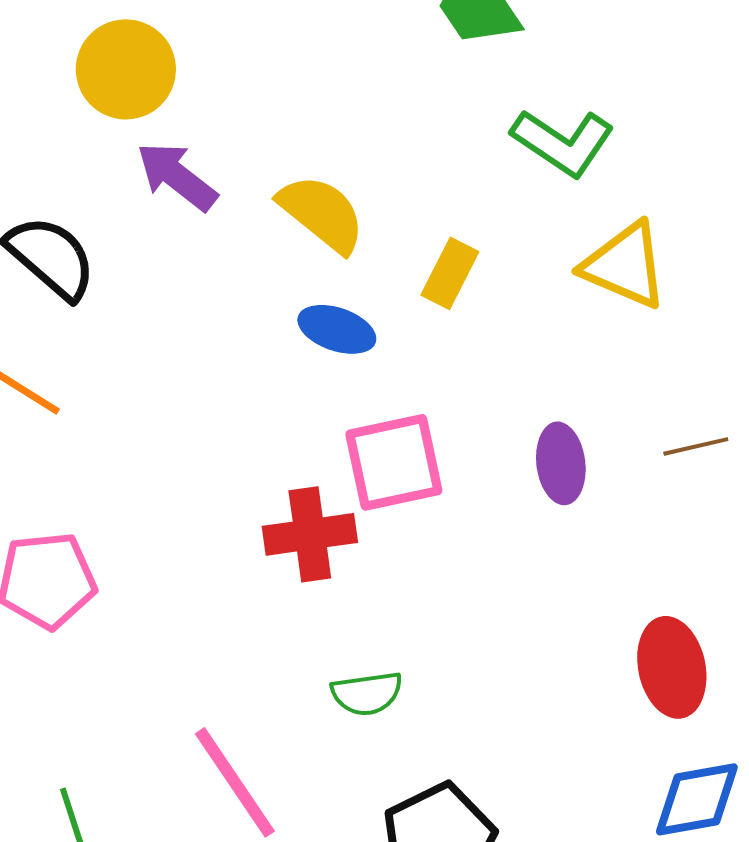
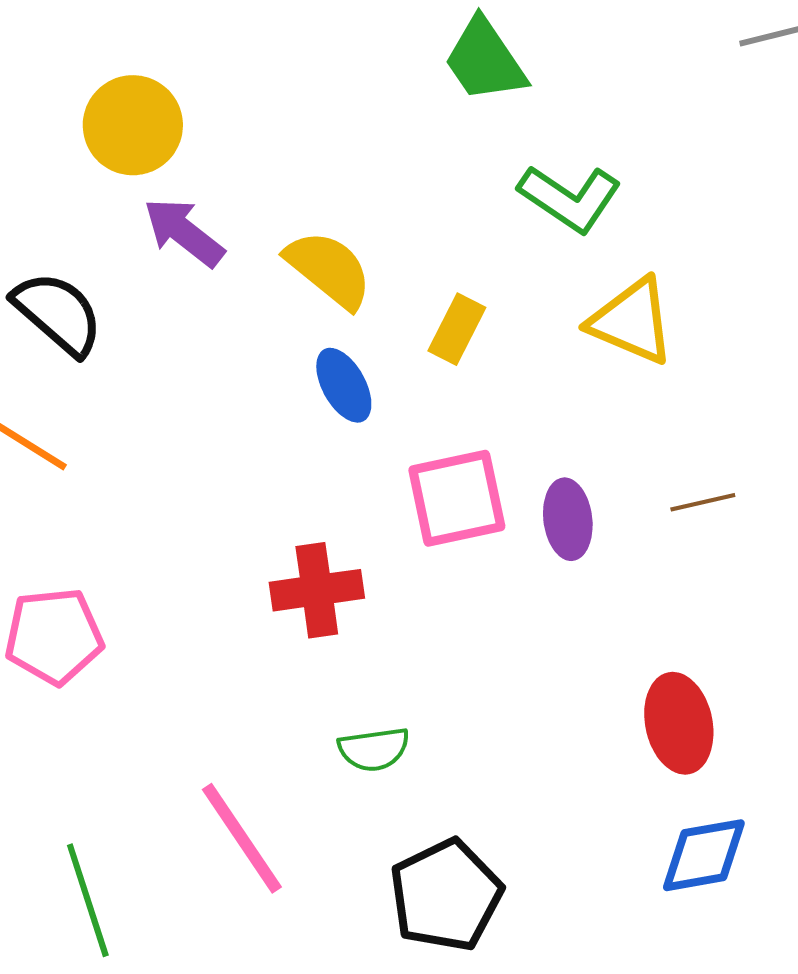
blue ellipse: (337, 329) -> (344, 385), turned 42
pink square: (394, 462) -> (457, 498), moved

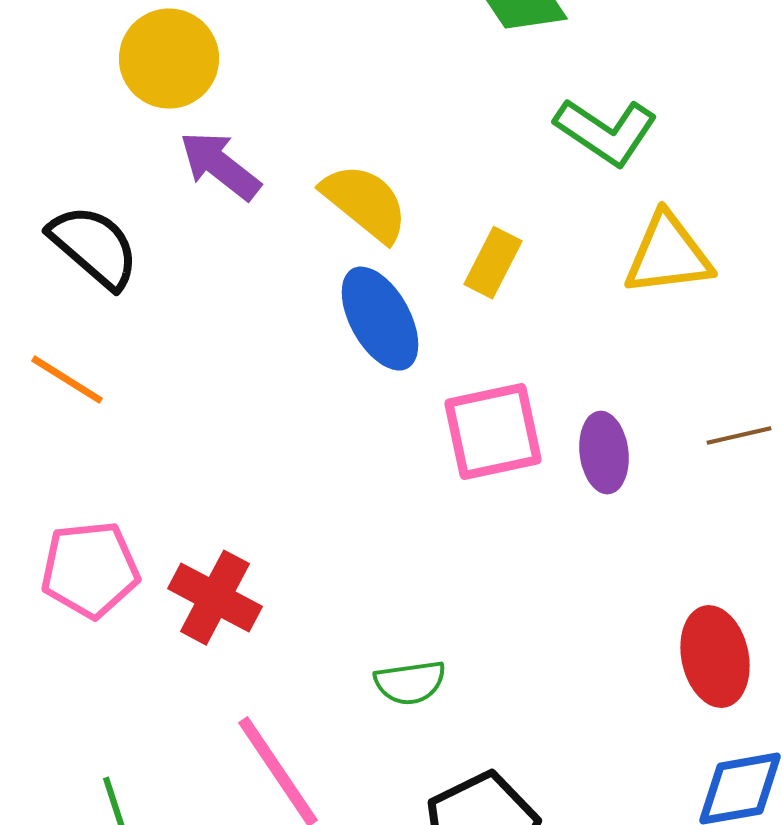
yellow triangle: (632, 321) -> (668, 255), turned -30
blue ellipse: (344, 385) -> (380, 319), size x1.4
red cross: (317, 590) -> (215, 598), moved, turned 36

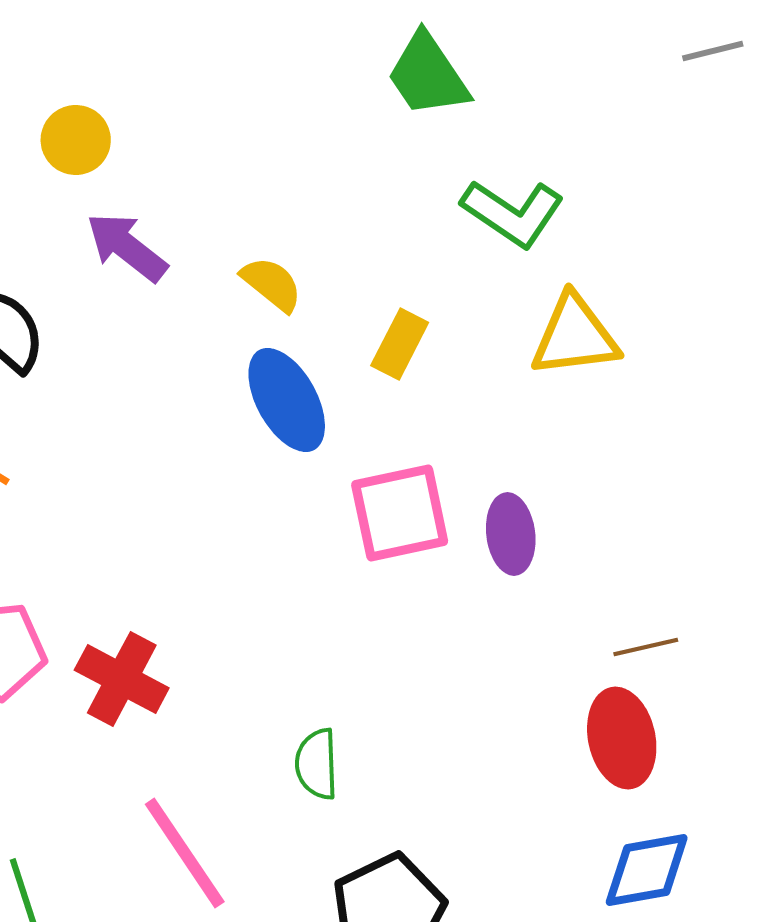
yellow circle: (169, 59) -> (76, 140), size x0.7
yellow semicircle: (365, 203) -> (272, 284), size x0.7
brown line: (739, 436) -> (646, 647), moved
green semicircle: (410, 683) -> (317, 764), turned 96

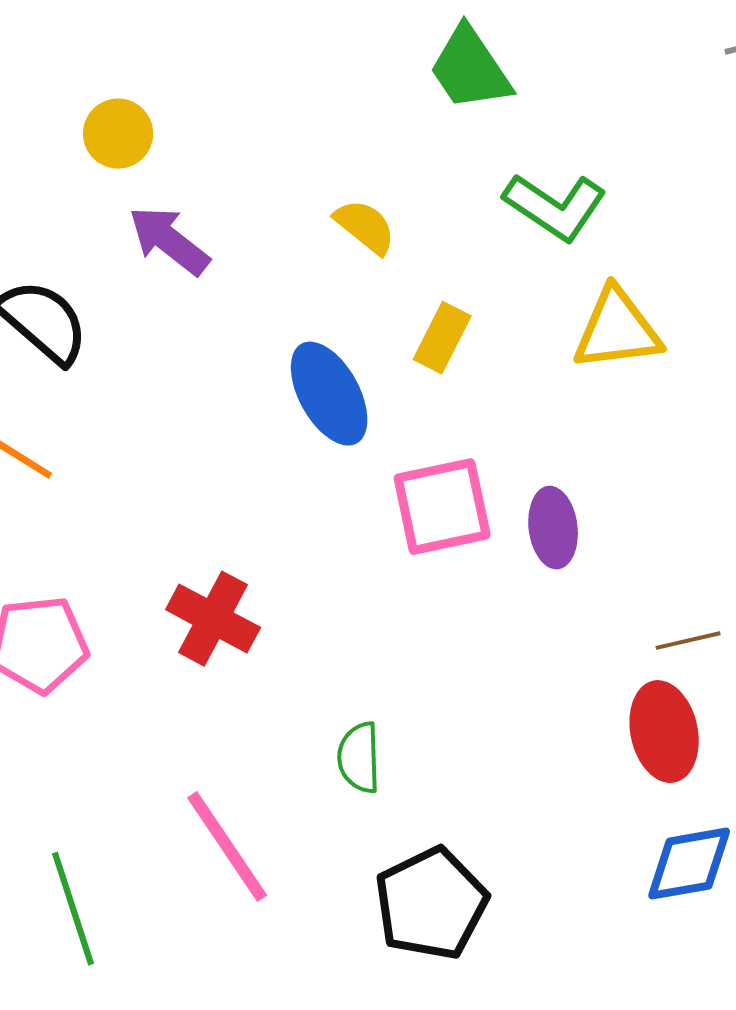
yellow semicircle: (272, 284) -> (365, 227), moved
red cross: (122, 679) -> (213, 619), moved

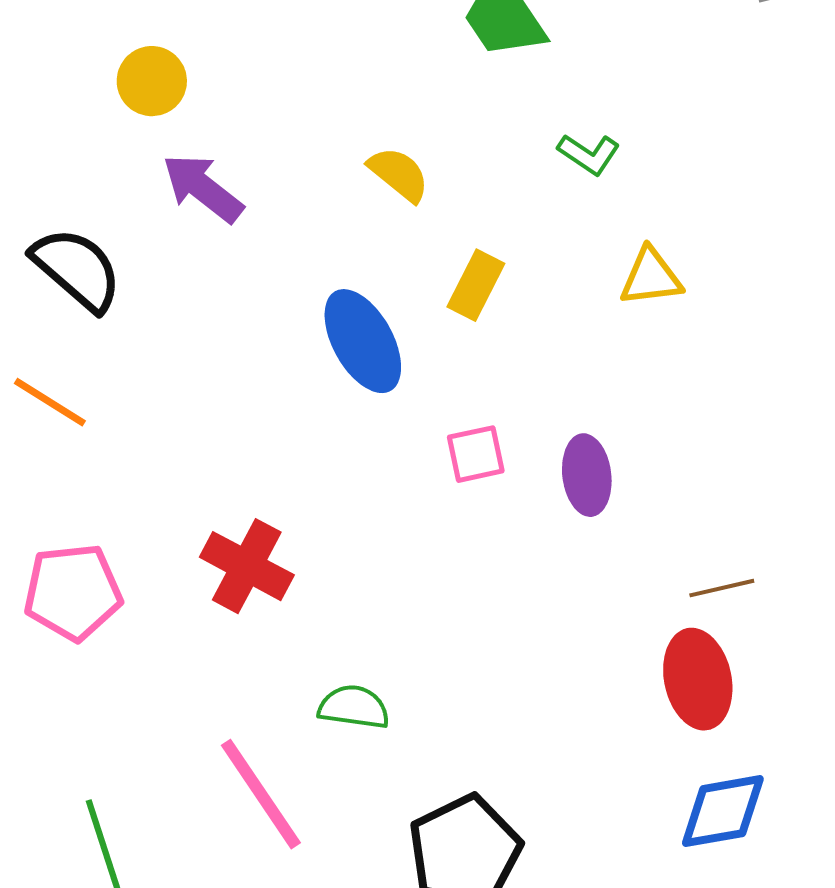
green L-shape: (555, 207) -> (589, 154), size x0.6
yellow triangle: (617, 330) -> (651, 277), size x0.7
pink square: (442, 507) -> (476, 454), size x0.6
green semicircle: (359, 758) -> (354, 707), moved, turned 100

